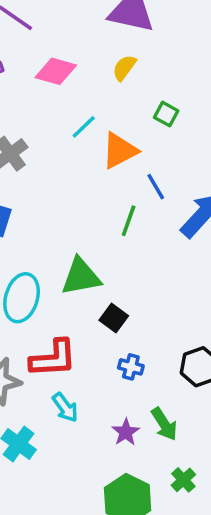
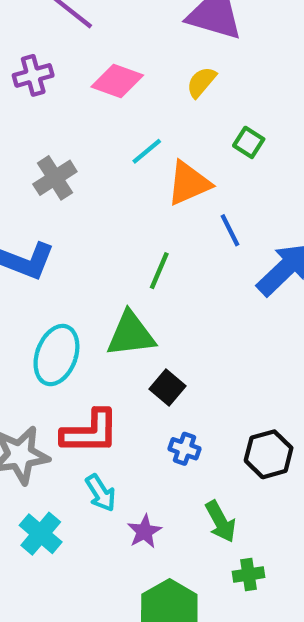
green line: (129, 221) -> (159, 271), moved
purple star: (126, 432) -> (144, 531), moved
green cross: (183, 480) -> (249, 574), moved, turned 30

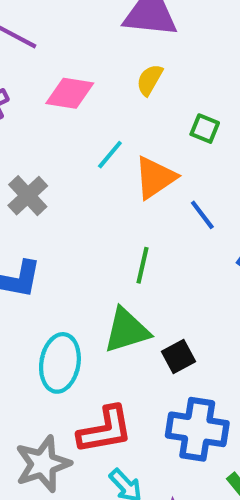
black square: (168, 388) -> (178, 357), moved, turned 32
blue cross: (184, 449) -> (197, 429), size x2.0

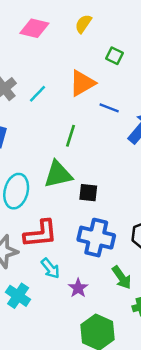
cyan line: (110, 155) -> (37, 94), moved
blue line: (202, 215) -> (109, 108), turned -36
black square: (178, 357) -> (88, 193), turned 30

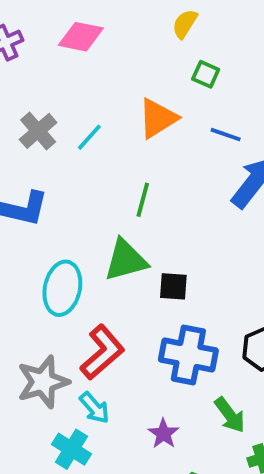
yellow semicircle: (83, 24) -> (185, 24), moved
blue line: (109, 108) -> (226, 135), moved
red L-shape: (40, 234) -> (102, 352), turned -33
cyan arrow: (50, 268) -> (94, 408), moved

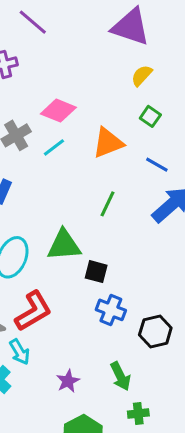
pink diamond: (81, 37) -> (58, 111), moved
green line: (143, 200) -> (107, 204), moved
blue cross: (188, 355) -> (111, 310), moved, size x0.7

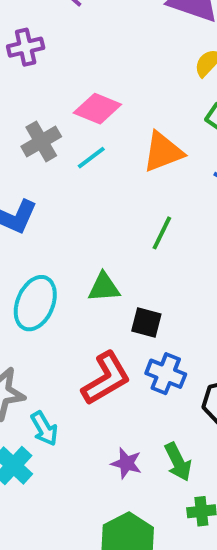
green triangle: (64, 245) -> (104, 287), size x0.7
red L-shape: (33, 311) -> (106, 378), moved
purple star: (68, 381) -> (126, 463), moved, turned -30

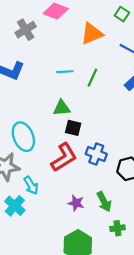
cyan line: (91, 158) -> (65, 72), moved, turned 35
cyan ellipse: (35, 303) -> (23, 137), moved, turned -44
black square: (146, 323) -> (73, 128), moved

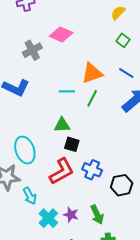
orange triangle: (92, 34) -> (92, 73), moved
cyan cross: (15, 206) -> (48, 218), moved

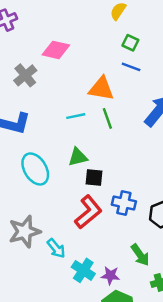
orange triangle: (92, 73) -> (101, 89), turned 40
blue line: (126, 73) -> (131, 67), moved
green line: (92, 98) -> (107, 118), turned -36
cyan ellipse: (25, 150) -> (35, 169), moved
purple star: (71, 215) -> (110, 275), moved

